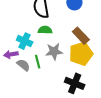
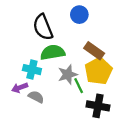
green semicircle: (45, 30) -> (53, 52), size x1.5
green line: (38, 62) -> (79, 86), moved

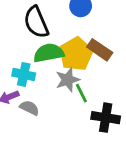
yellow pentagon: (98, 71) -> (76, 54), moved

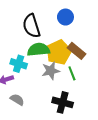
green line: (81, 93) -> (72, 73), moved
gray semicircle: (29, 108) -> (17, 100), moved
black cross: (106, 118) -> (63, 102), moved

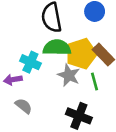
gray star: (51, 71) -> (69, 75), turned 30

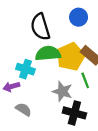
gray star: (69, 75) -> (62, 91), moved

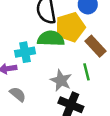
yellow pentagon: (71, 57) -> (70, 27), moved
cyan cross: (25, 69) -> (25, 52), turned -36

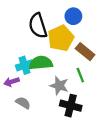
green semicircle: (51, 39) -> (41, 63), moved

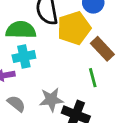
green semicircle: (41, 63) -> (21, 30), moved
gray star: (59, 86) -> (51, 100), moved, turned -30

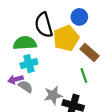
gray semicircle: (16, 104) -> (26, 87), moved

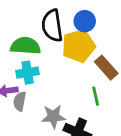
blue circle: (79, 17) -> (85, 21), moved
gray semicircle: (26, 87) -> (20, 101), turned -120

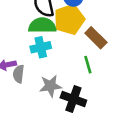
green semicircle: (25, 46) -> (42, 25), moved
cyan cross: (28, 73) -> (41, 47), moved

